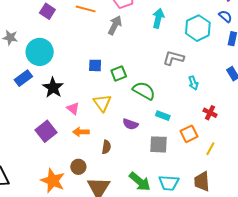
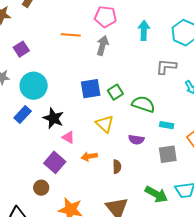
purple square: (47, 11) -> (21, 49), moved, turned 35
blue square: (95, 65) -> (91, 89), size x1.5
pink triangle: (73, 108) -> (68, 137), moved
brown circle: (78, 167) -> (41, 188), moved

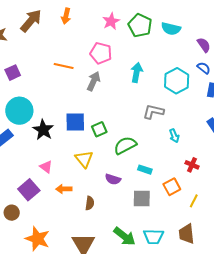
green semicircle: (143, 104) -> (125, 145), turned -55
black star: (53, 118) -> (43, 130), moved

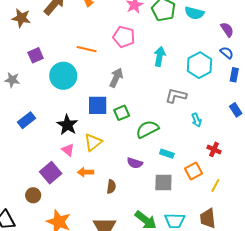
gray arrow: (94, 81) -> (116, 78), moved
cyan circle: (19, 111) -> (63, 76), moved
black star: (43, 130) -> (67, 125), moved
yellow triangle: (84, 159) -> (93, 142), moved, turned 30

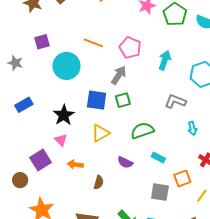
pink pentagon: (124, 37) -> (130, 48), moved
green square: (122, 113) -> (123, 100), moved
yellow triangle: (93, 142) -> (100, 133), moved
gray square: (163, 183) -> (160, 192), moved

